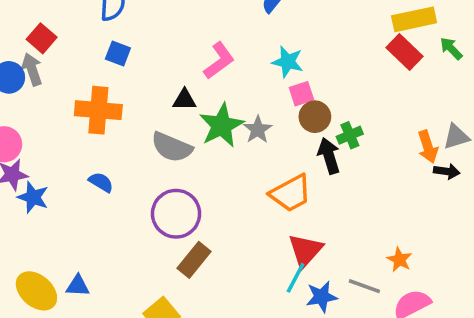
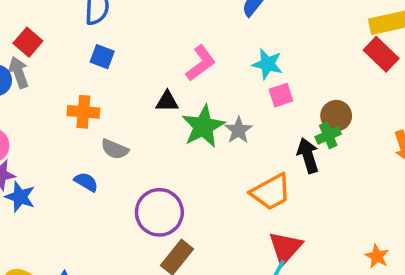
orange cross: (98, 110) -> (83, 112), size x0.7
brown circle: (315, 117) -> (336, 116), moved
gray semicircle: (172, 147) -> (115, 149), moved, size x0.7

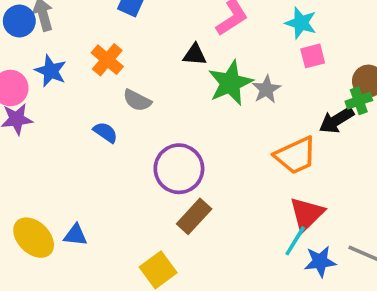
orange cross: (83, 112) -> (107, 60), turned 32
black arrow: (308, 155) -> (336, 120), turned -108
blue star: (20, 197) -> (51, 71), moved

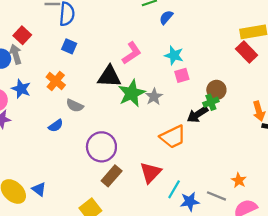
black triangle: (195, 55) -> (109, 77), size x1.6
blue semicircle: (105, 132) -> (56, 126), turned 112
red triangle: (307, 214) -> (151, 173), moved
blue triangle: (75, 235) -> (39, 189), turned 32

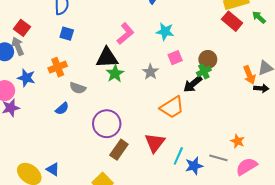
pink square: (182, 75) -> (175, 58), moved
orange cross: (56, 81) -> (58, 67), turned 36
green star: (132, 93) -> (115, 74), moved, size x0.7

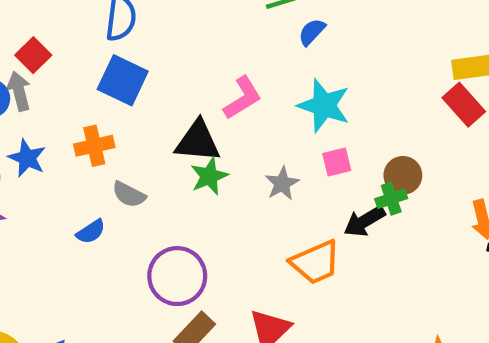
cyan star: (165, 31) -> (324, 106), size x1.4
blue square: (67, 34) -> (123, 80), size x1.6

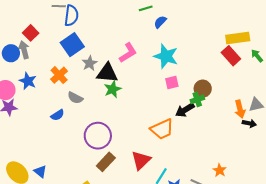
blue square: (123, 80) -> (72, 45), turned 30
orange cross: (94, 146) -> (59, 75), turned -30
gray star: (282, 183) -> (90, 63), moved

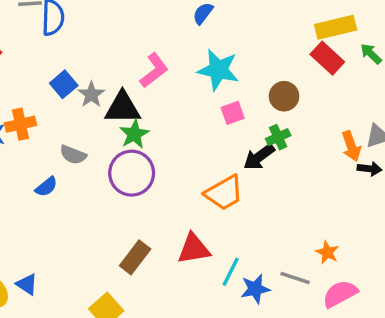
blue square: (72, 45) -> (64, 84), moved, size x0.7
orange cross: (59, 75) -> (21, 124), moved, turned 36
brown circle: (203, 89) -> (284, 96), moved
purple circle: (98, 136) -> (132, 173), moved
red triangle: (141, 160) -> (194, 249), turned 40

